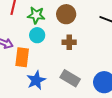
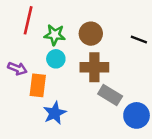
brown cross: (69, 42) -> (94, 67), size x1.6
gray rectangle: (70, 78) -> (110, 95), moved

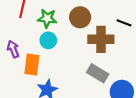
brown cross: (94, 67) -> (101, 39), moved
purple arrow: (17, 68) -> (13, 49), turned -133

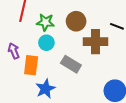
gray rectangle: (98, 73) -> (71, 64), moved

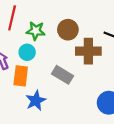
cyan circle: (46, 43) -> (27, 52), moved

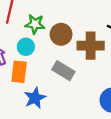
brown circle: (68, 30) -> (61, 34), moved

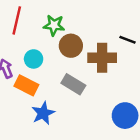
green star: (35, 24) -> (54, 25), moved
orange rectangle: (19, 72) -> (26, 85), turned -70

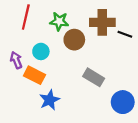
brown cross: (102, 58) -> (102, 22), moved
gray rectangle: (73, 84) -> (94, 77), moved

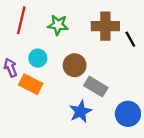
black line: (125, 34) -> (130, 39), turned 40
brown circle: (74, 40) -> (75, 65), moved
blue star: (50, 100) -> (81, 111), moved

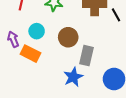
gray rectangle: (96, 87) -> (87, 56), turned 72

